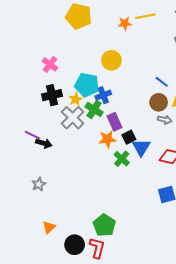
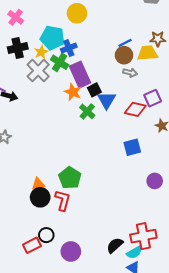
blue line: (162, 82) -> (125, 43), moved, turned -64
purple rectangle: (115, 122) -> (80, 75), size x1.4
orange star: (107, 139) -> (73, 92), turned 30
orange triangle: (49, 227) -> (38, 184), moved, turned 32

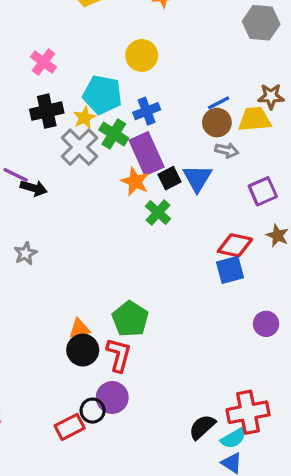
blue cross: (69, 48) -> (147, 111), moved
blue triangle: (107, 100) -> (197, 178), moved
red diamond: (135, 109) -> (235, 245), moved
purple circle: (71, 251) -> (112, 397), moved

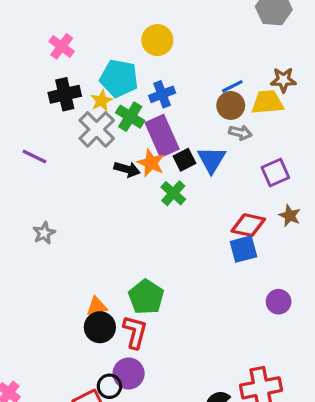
black arrow: (34, 188) -> (127, 169), moved

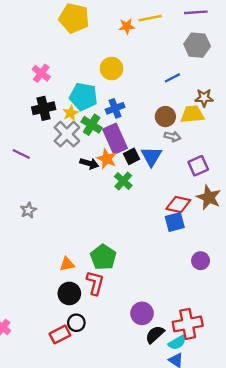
blue line: (232, 86) -> (172, 78), moved
brown star: (290, 216) -> (209, 197), size x1.5
black circle: (100, 327) -> (69, 293), moved
purple circle: (129, 373) -> (142, 313), moved

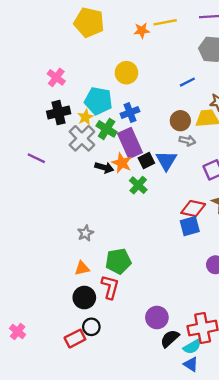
gray star: (28, 210) -> (85, 233), moved
green pentagon: (103, 257) -> (118, 261), turned 30

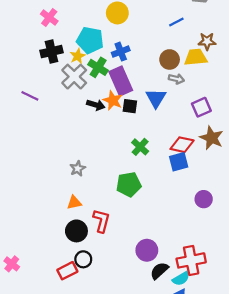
black square: (146, 161) -> (130, 106), moved, turned 35
green cross: (138, 185) -> (140, 147), moved
green pentagon: (118, 261) -> (129, 184), moved

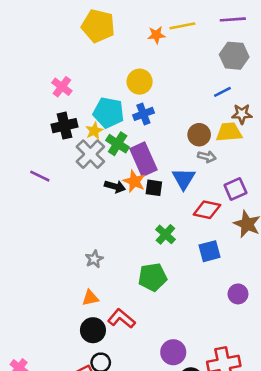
blue line: (176, 22) -> (222, 92), moved
blue cross: (121, 52) -> (143, 114), moved
red diamond: (182, 145) -> (207, 210), moved
red L-shape: (101, 221) -> (121, 319), turned -65

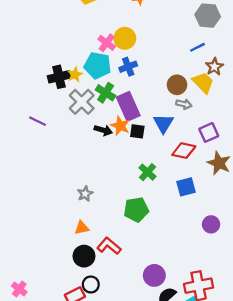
pink cross: (62, 87) -> (107, 43), moved
brown star: (242, 114) -> (214, 67), turned -30
yellow star: (94, 131) -> (75, 75), moved
yellow trapezoid: (229, 132) -> (203, 83), turned 50

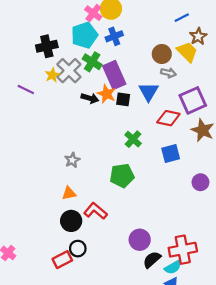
cyan pentagon: (98, 66) -> (84, 35), turned -30
yellow star: (75, 75) -> (52, 75), moved
purple square: (209, 132) -> (193, 100), size x1.4
purple circle: (211, 224) -> (200, 182), moved

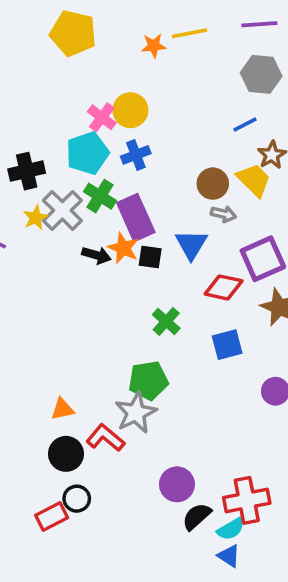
gray star: (72, 160) -> (136, 413), moved, size x1.6

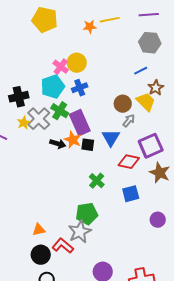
gray arrow: (224, 214) -> (129, 121), turned -64

